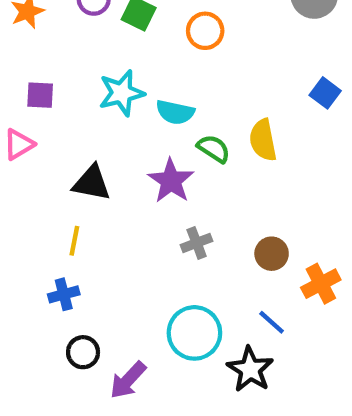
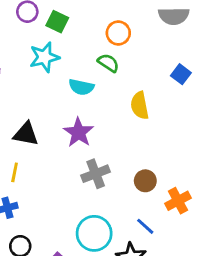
orange circle: (205, 31) -> (118, 33), moved
cyan star: (122, 93) -> (44, 57), moved
green semicircle: (214, 149) -> (108, 63), moved
gray cross: (197, 243) -> (96, 174), size x1.4

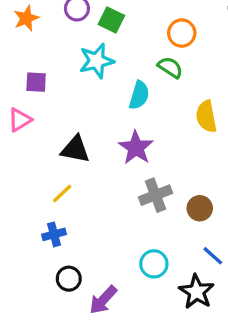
cyan semicircle: (81, 87) -> (139, 95), turned -85
yellow line: (15, 172) -> (62, 193), turned 36
brown circle: (145, 181) -> (200, 208), moved
cyan circle: (94, 233) -> (154, 264), size x0.7

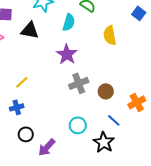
black triangle: (75, 149) -> (30, 30), moved

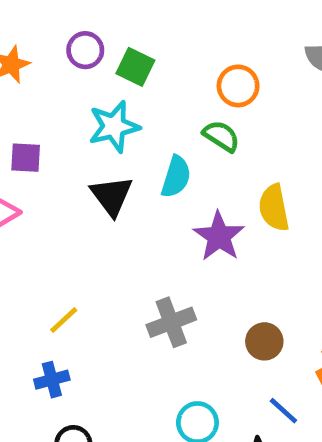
black triangle: (30, 30) -> (112, 196), moved, turned 42
purple star: (67, 54) -> (219, 236), moved
gray cross: (79, 83) -> (171, 322), moved

